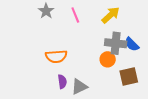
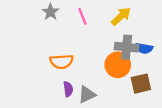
blue semicircle: (132, 44) -> (144, 48), turned -35
orange circle: (108, 59) -> (118, 65), size x1.5

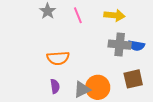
yellow arrow: (121, 16) -> (114, 15), turned 48
orange circle: (118, 65) -> (98, 87), moved
purple semicircle: (68, 89) -> (55, 86), moved

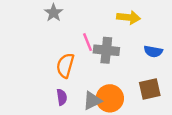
pink line: (78, 15) -> (88, 42), moved
gray cross: (120, 45) -> (106, 50), moved
orange semicircle: (58, 58) -> (65, 65), turned 110

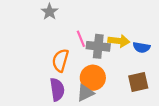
yellow arrow: (129, 17) -> (119, 41), moved
purple semicircle: (62, 97) -> (57, 90), size x1.5
orange circle: (110, 98) -> (93, 78), moved

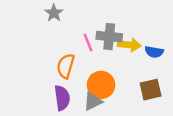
gray cross: (98, 46) -> (109, 37), moved

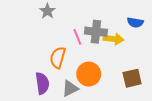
blue semicircle: (154, 52) -> (135, 22), moved
purple semicircle: (62, 98) -> (42, 83), moved
gray triangle: (93, 101) -> (70, 89), moved

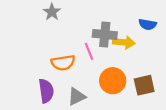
pink line: (77, 37) -> (89, 51), moved
orange semicircle: (58, 58) -> (63, 63), turned -115
orange circle: (89, 74) -> (113, 81), moved

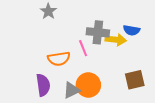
blue semicircle: (148, 24) -> (132, 30), moved
orange circle: (113, 81) -> (88, 85), moved

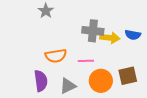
blue semicircle: (132, 30) -> (133, 35), moved
pink line: (83, 48) -> (86, 61), moved, turned -70
orange circle: (88, 85) -> (101, 81), moved

